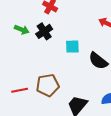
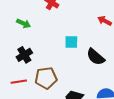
black cross: (44, 31) -> (24, 55), moved

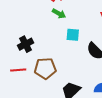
green arrow: (24, 23) -> (59, 14), moved

